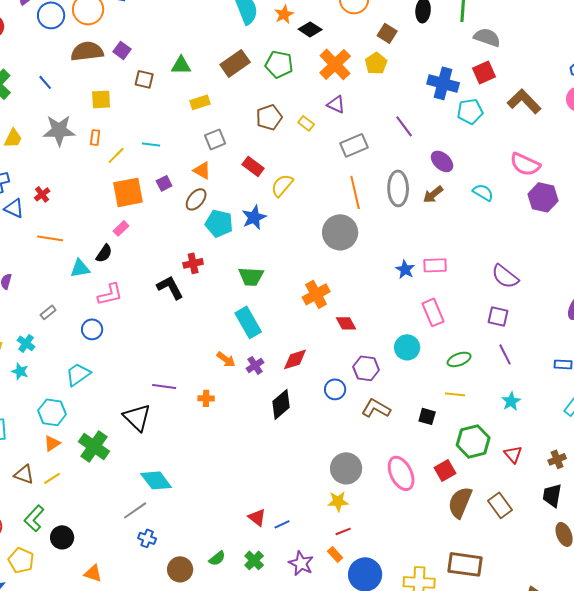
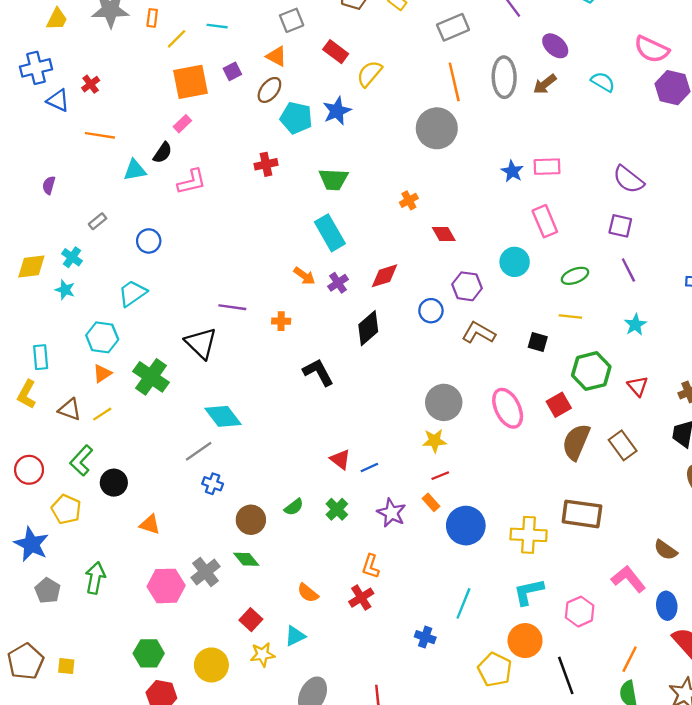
black L-shape: (170, 287) -> (318, 372), moved
pink L-shape: (110, 294) -> (192, 182), moved
orange cross: (316, 294) -> (409, 200), size x0.6

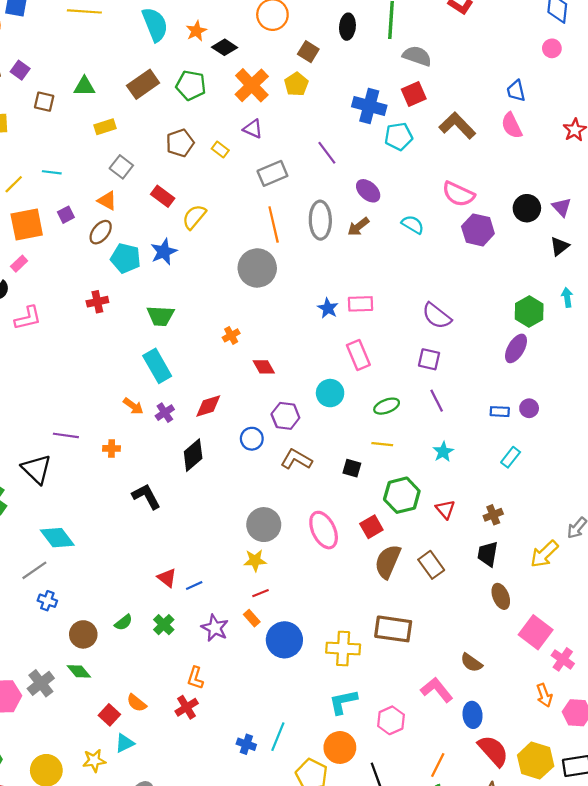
gray square: (292, 20) -> (121, 167), turned -30
cyan line: (463, 603) -> (278, 737), moved
red square: (251, 620) -> (109, 715), moved

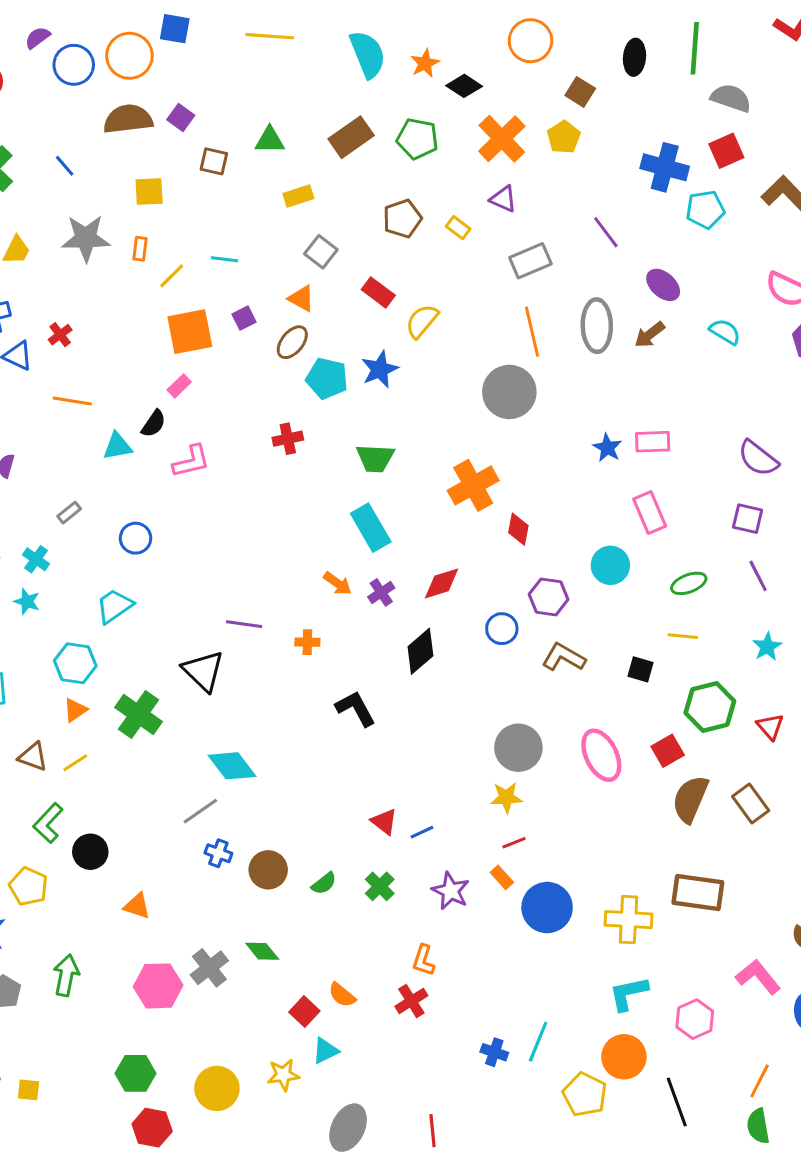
orange cross: (231, 335) -> (473, 485), size x2.0
red diamond: (264, 367) -> (518, 529), turned 40
brown circle: (83, 634) -> (268, 870), moved

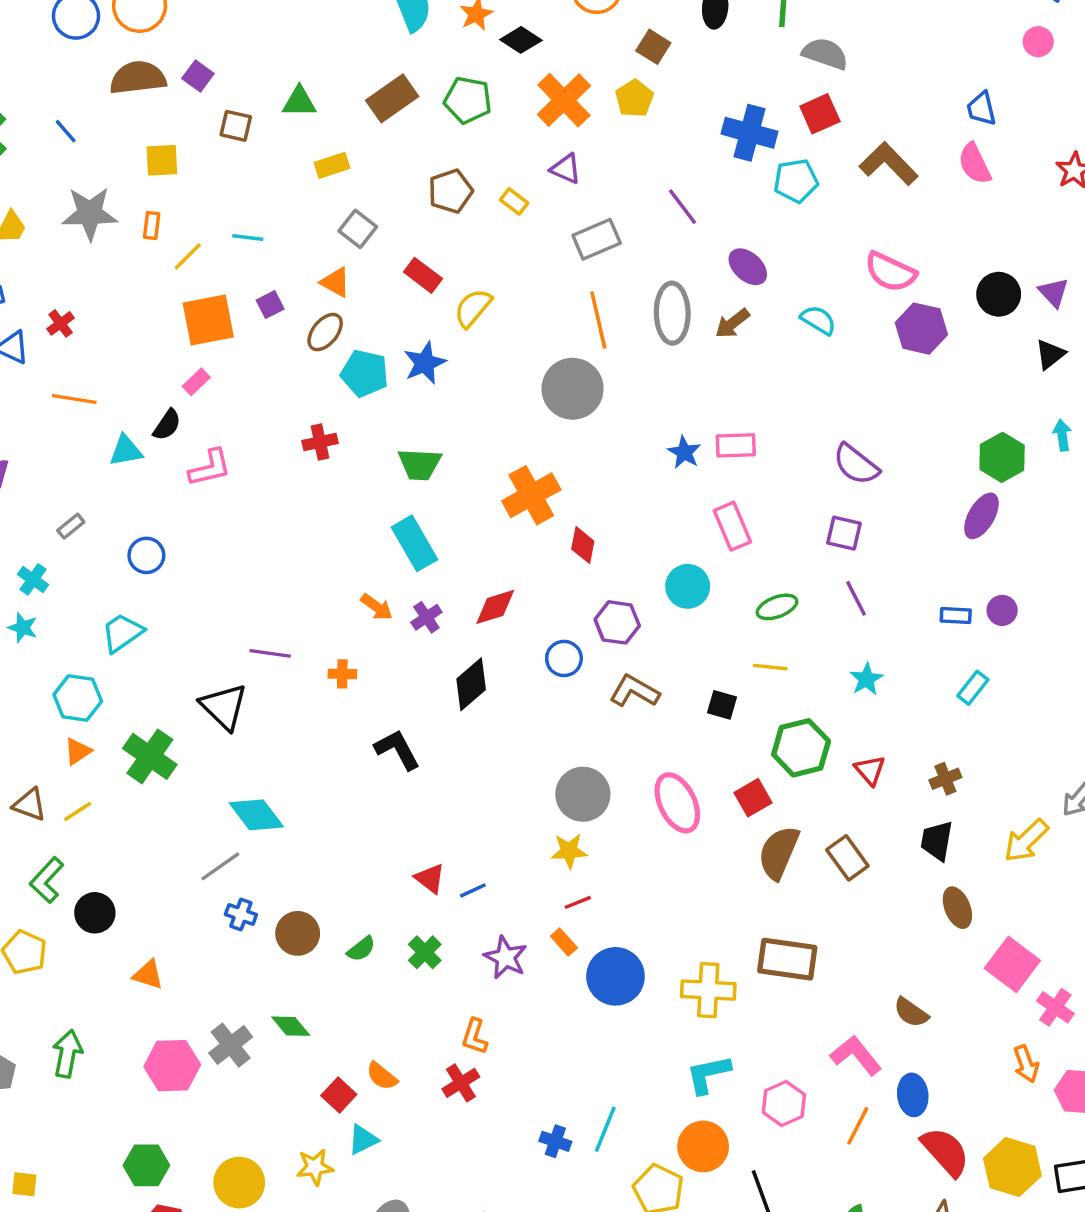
orange line: (760, 1081) -> (858, 1126), moved

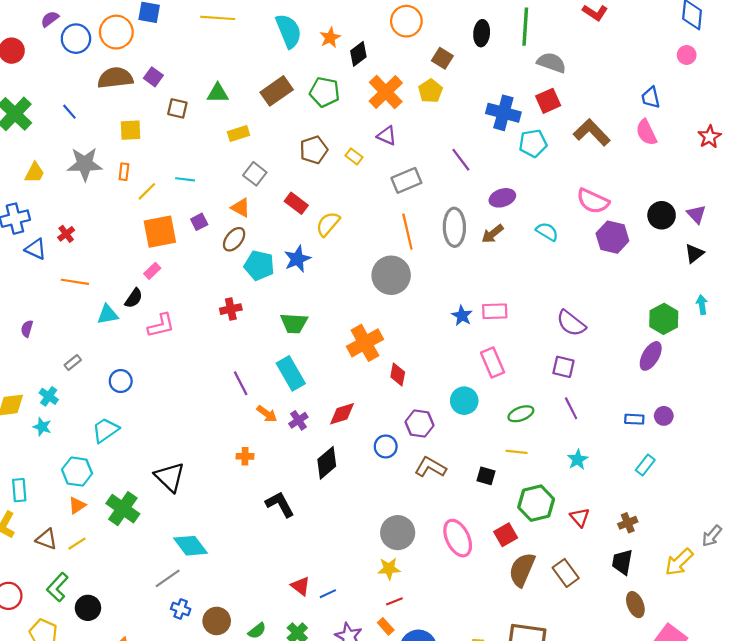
black diamond: (521, 40) -> (358, 54), turned -70
purple ellipse: (748, 267) -> (502, 198), turned -60
purple line: (270, 653) -> (241, 383), moved, turned 55

